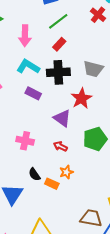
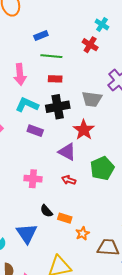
green line: (58, 21) -> (51, 56), turned 50
red rectangle: (59, 44) -> (55, 79), turned 56
orange star: (66, 172) -> (82, 233), moved

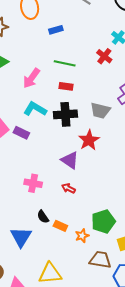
blue rectangle: (41, 36) -> (56, 30), moved
pink arrow: (20, 74) -> (31, 78), turned 35
purple rectangle: (35, 131) -> (21, 133), moved
green pentagon: (102, 168) -> (103, 222), moved
orange star: (82, 233) -> (82, 236), moved

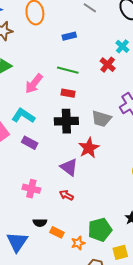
blue rectangle: (56, 30) -> (69, 36), moved
cyan L-shape: (35, 109) -> (23, 116), moved
purple rectangle: (21, 133) -> (30, 143), moved
black semicircle: (43, 217) -> (40, 223), turned -56

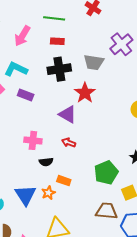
black semicircle: (40, 223) -> (46, 162), moved
orange star: (78, 243) -> (48, 193), moved

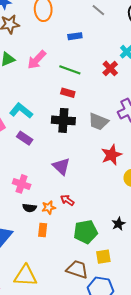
pink arrow: (22, 36) -> (37, 60), moved
red star: (85, 93) -> (111, 155), moved
red arrow: (69, 143) -> (67, 200), moved
orange rectangle: (64, 181) -> (43, 230), turned 64
orange star: (48, 193) -> (49, 207), moved

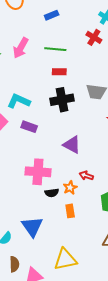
pink cross: (22, 184) -> (38, 172), size x1.4

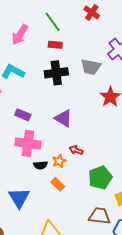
pink arrow: (21, 48) -> (20, 35), moved
green line: (55, 49) -> (53, 22), turned 45
purple rectangle: (29, 127) -> (23, 115), moved
orange rectangle: (70, 211) -> (58, 184), turned -40

